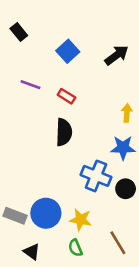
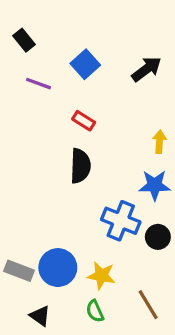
purple line: (30, 85) -> (38, 84), moved

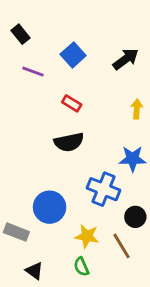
yellow arrow: (159, 142) -> (137, 109), moved
black semicircle: (80, 166) -> (69, 142), turned 76
black circle: (158, 237) -> (135, 217), moved
blue circle: (58, 268) -> (50, 207), moved
brown line: (148, 305) -> (121, 246), moved

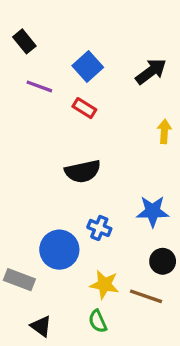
red rectangle: (72, 103) -> (84, 108), moved
blue star: (133, 159) -> (153, 211), moved
blue cross: (104, 189) -> (99, 228), moved, size x0.6
brown line: (121, 246) -> (146, 296), turned -40

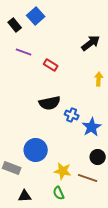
blue square: (88, 66) -> (36, 16), moved
blue star: (153, 211) -> (92, 127), turned -30
blue cross: (99, 228) -> (72, 115), moved
black triangle: (41, 326) -> (25, 196), turned -40

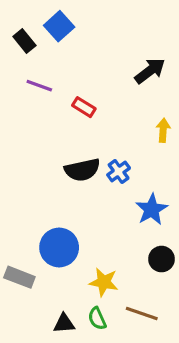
blue cross: (72, 115) -> (119, 172), moved, turned 32
brown line: (88, 178) -> (142, 314), moved
black triangle: (25, 196) -> (64, 323), moved

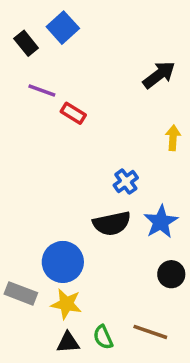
red rectangle: (84, 107) -> (73, 113), moved
black semicircle: (82, 170) -> (112, 223), moved
yellow star: (104, 282) -> (66, 304), moved

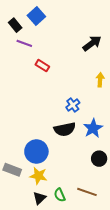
purple line: (42, 91) -> (24, 43), moved
black triangle: (68, 342) -> (39, 198), turned -40

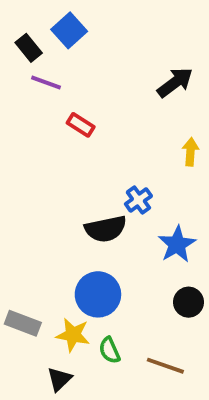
black semicircle: (65, 129) -> (106, 229), moved
blue circle: (36, 152) -> (98, 294), moved
green semicircle: (60, 195) -> (110, 350), moved
black triangle: (39, 198) -> (59, 379), moved

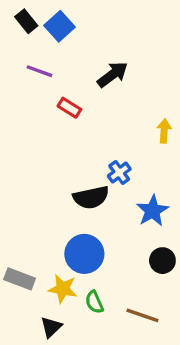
black rectangle: (29, 48) -> (26, 21), moved
black arrow: (175, 82) -> (113, 74), moved

